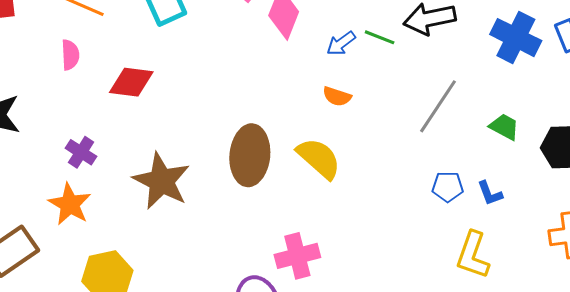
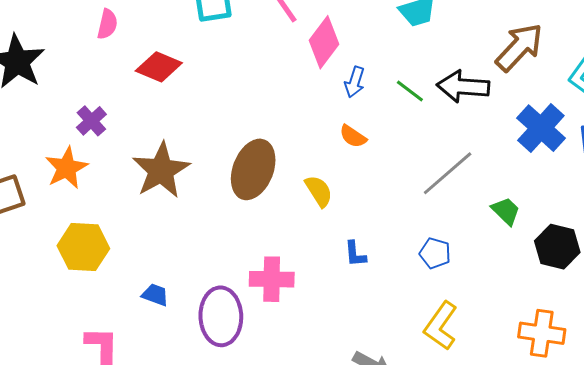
blue arrow: (341, 43) -> (355, 82), moved, turned -52
yellow semicircle: (319, 158) -> (319, 191), size x0.7
blue L-shape: (490, 193) -> (355, 254), moved

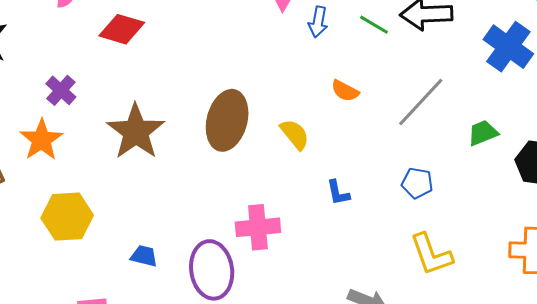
orange semicircle: (353, 136) -> (345, 91), moved
green trapezoid: (506, 211) -> (483, 133), turned -60
yellow L-shape: (441, 326) -> (431, 254), turned -48

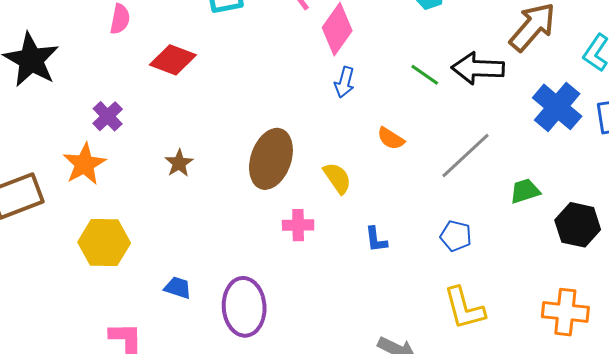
blue arrow: (318, 22) -> (345, 82), moved
brown star: (136, 132) -> (179, 163), size x0.5
pink cross: (258, 227) -> (298, 225), moved, size x0.7

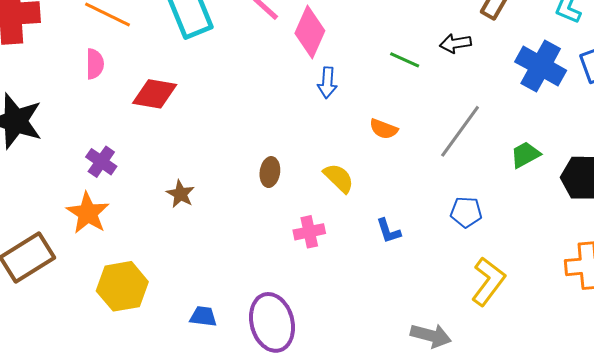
black arrow: (478, 68) -> (455, 43), size x0.6
brown ellipse: (271, 159) -> (270, 172), size x0.5
yellow L-shape: (464, 308) -> (488, 281), turned -117

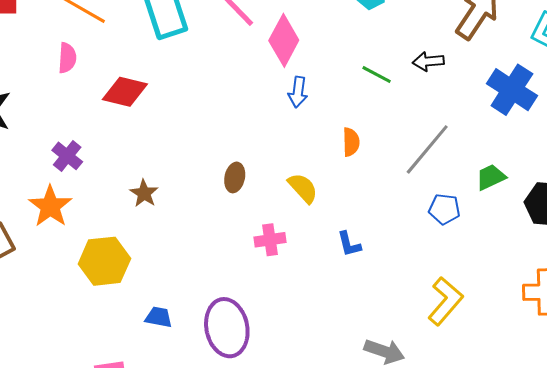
orange semicircle: (384, 129) -> (351, 142), turned -116
blue pentagon: (466, 212) -> (444, 209), moved
yellow hexagon: (122, 286) -> (104, 261), moved

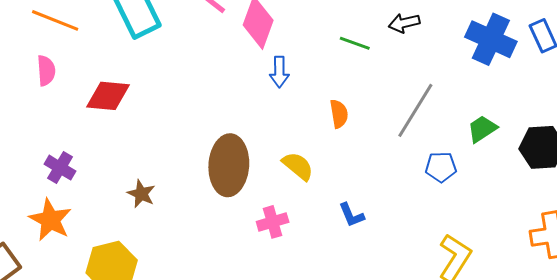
brown ellipse: (235, 177) -> (229, 165), size x2.0

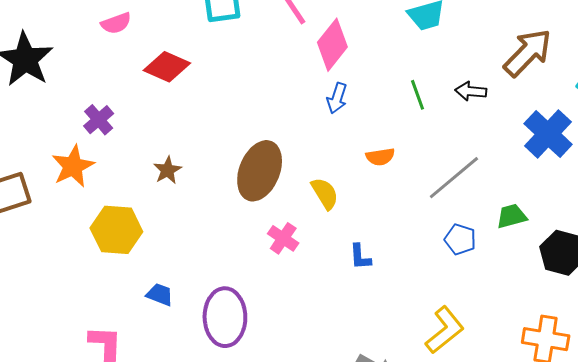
green line: (355, 43) -> (418, 95), turned 32
pink semicircle: (46, 71) -> (116, 23), turned 56
orange semicircle: (339, 114) -> (380, 157), turned 72
pink cross: (273, 222) -> (283, 238), turned 32

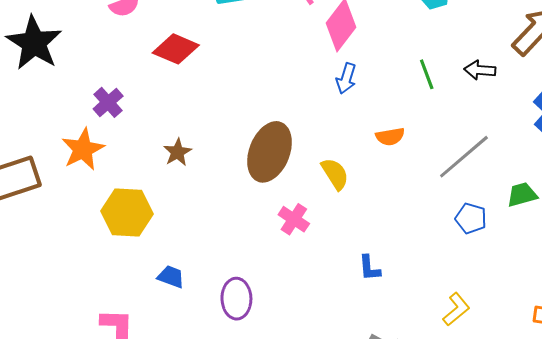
blue L-shape: (360, 257) -> (369, 268), moved
purple ellipse: (225, 317) -> (236, 299), size x0.7
yellow L-shape: (445, 330) -> (456, 309), size x0.7

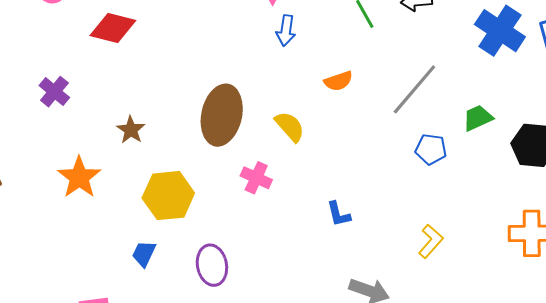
orange star: (83, 149) -> (79, 177), moved
yellow hexagon: (127, 212) -> (168, 196), moved
blue trapezoid: (171, 277) -> (144, 254), turned -76

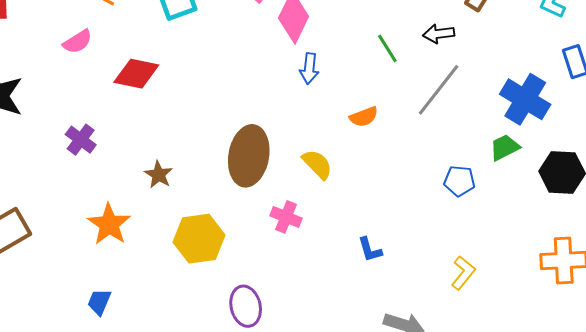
blue cross: (500, 31) -> (525, 99), moved
gray line: (414, 89) -> (439, 90), moved
blue trapezoid: (144, 254) -> (99, 302), moved

